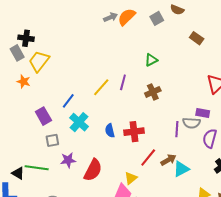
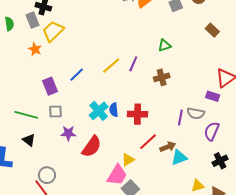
purple rectangle: (203, 113) -> (213, 96), moved
cyan cross: (79, 122) -> (99, 111), moved
green line: (37, 168) -> (26, 115), moved
black triangle: (18, 173) -> (29, 140), moved

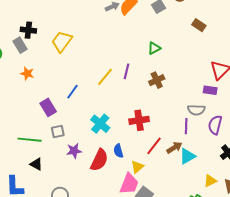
yellow trapezoid: (53, 31) -> (62, 41), moved
blue semicircle: (114, 110) -> (118, 151), moved
purple line: (180, 117) -> (186, 126), moved

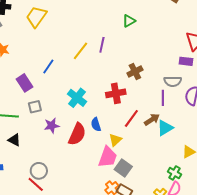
brown cross: (157, 80) -> (135, 71), moved

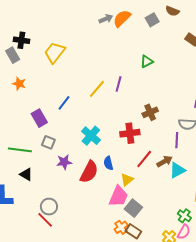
gray square: (35, 107) -> (48, 142), turned 32

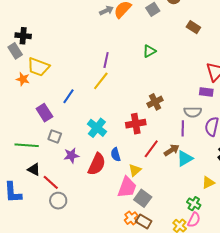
yellow trapezoid: (55, 52) -> (38, 67), moved, turned -105
purple line: (119, 84) -> (106, 60), moved
red line: (45, 220) -> (51, 182), moved

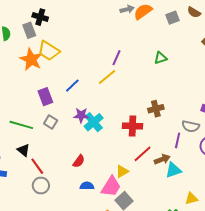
orange star: (23, 79) -> (31, 59), size x1.6
purple star: (71, 155) -> (81, 115), moved
blue semicircle: (116, 155) -> (87, 186), moved, turned 96
red semicircle: (97, 164) -> (79, 161), moved, size x0.6

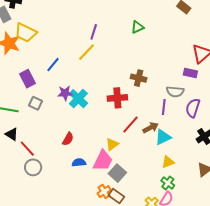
brown cross: (156, 109) -> (139, 78), turned 35
yellow triangle: (191, 199) -> (168, 162), moved

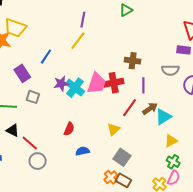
purple line: (164, 107) -> (143, 85), moved
pink trapezoid: (103, 161) -> (97, 83), moved

